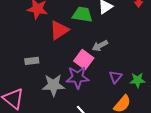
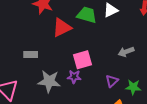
gray arrow: (100, 46) -> (126, 52), moved
pink square: (84, 59) -> (82, 60), turned 30
purple star: (78, 77) -> (74, 77), size x0.6

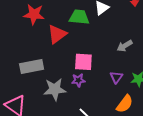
gray rectangle: (31, 54) -> (32, 67), size x1.6
pink square: (82, 60) -> (83, 62), turned 30

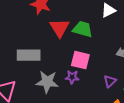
green trapezoid: (79, 17) -> (83, 29), moved
red triangle: (57, 34) -> (60, 28), turned -35

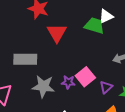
green trapezoid: (83, 29) -> (94, 26), moved
pink square: (80, 60) -> (85, 77), moved, turned 36

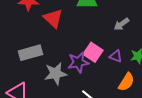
purple star: (68, 82) -> (78, 62), size x1.5
purple triangle: (106, 87) -> (116, 56), turned -40

